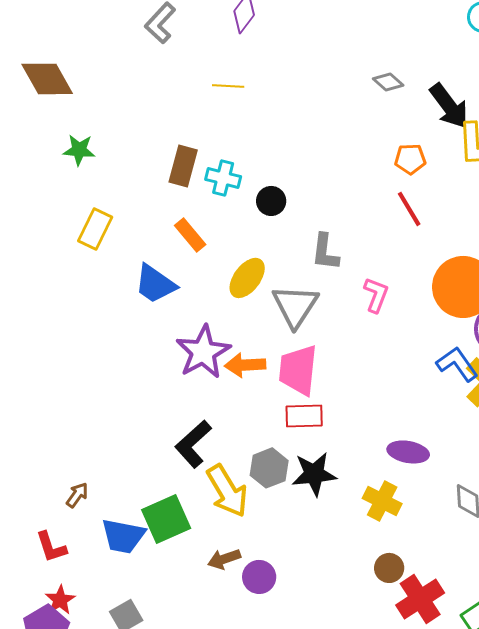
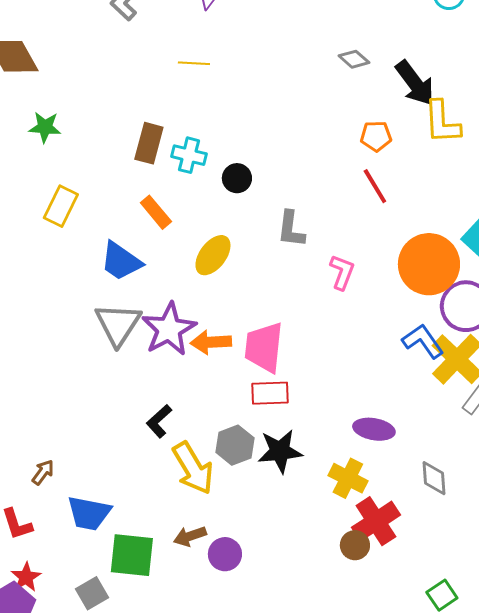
gray triangle: (295, 306) -> (118, 324), moved
black L-shape: (193, 444) -> (159, 421), size x0.7
green square: (166, 519) -> (132, 555), moved, turned 30
red cross: (420, 599) -> (376, 521), moved

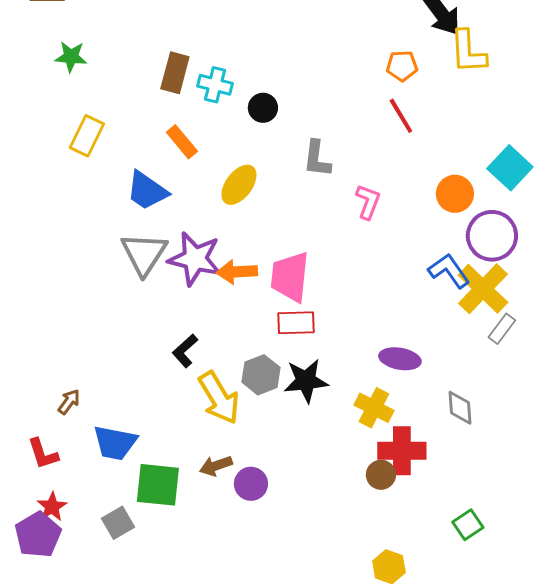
orange circle: (429, 264) -> (455, 194), size x0.6
purple star: (169, 329) -> (195, 259), turned -30
red cross: (376, 521) -> (402, 451), turned 33

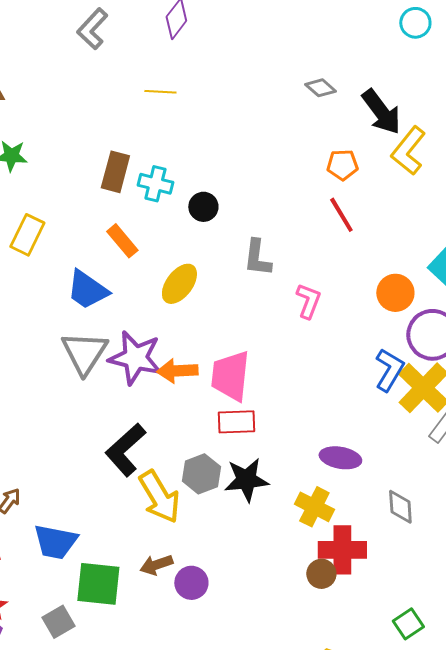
yellow L-shape: (468, 52) -> (408, 151), turned 42
blue L-shape: (449, 271) -> (389, 370), turned 66
black L-shape: (185, 351) -> (125, 450), size x1.6

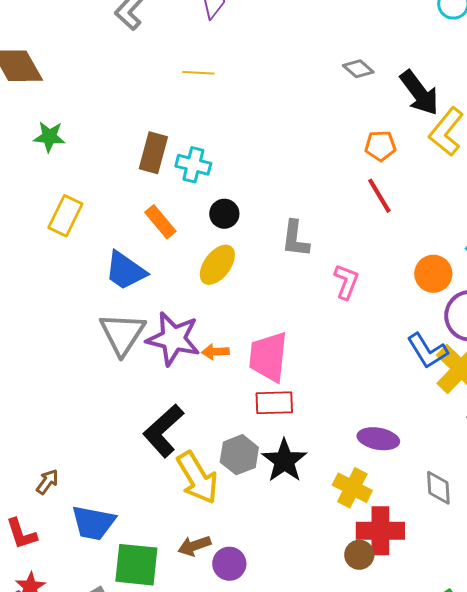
black circle: (203, 207) -> (224, 214), moved
blue L-shape: (389, 370) -> (427, 351), turned 117
orange arrow: (177, 371) -> (215, 352), size x0.7
black star: (246, 480) -> (284, 461), turned -30

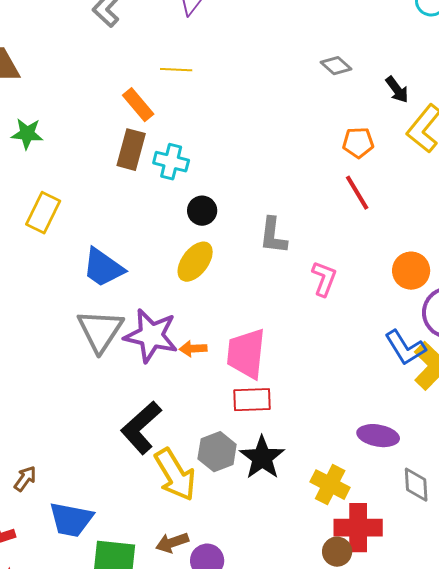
black arrow: (419, 93) -> (397, 90), size x0.6
orange rectangle: (160, 222) -> (138, 105), moved
purple ellipse: (378, 439) -> (378, 436), moved

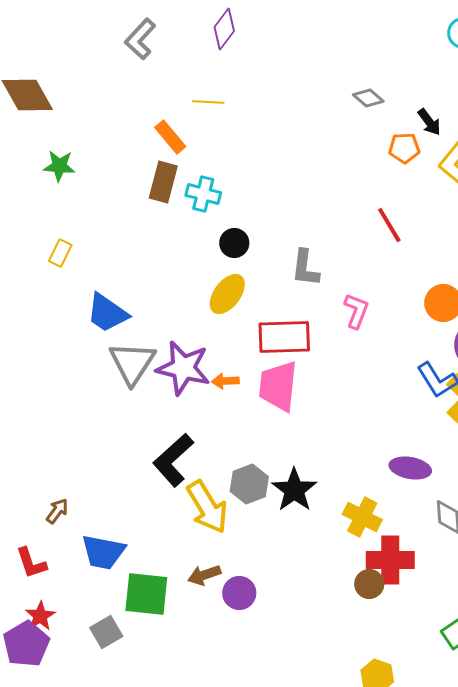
orange pentagon: (358, 143) -> (404, 148), moved
yellow rectangle: (43, 213) -> (60, 253), moved, size x0.7
blue trapezoid: (103, 268) -> (107, 313), moved
red rectangle: (252, 400) -> (284, 337), moved, size x1.4

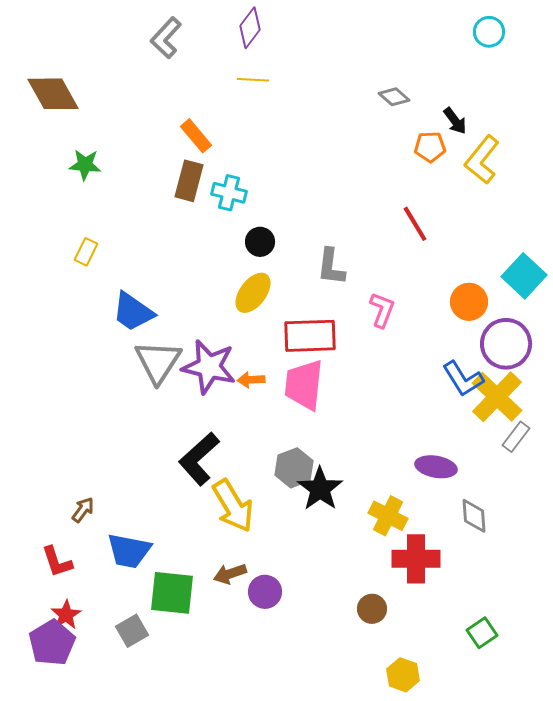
yellow line: (208, 102) -> (253, 80), moved
gray hexagon: (249, 484) -> (294, 468), moved
brown circle: (369, 584) -> (372, 609), moved

